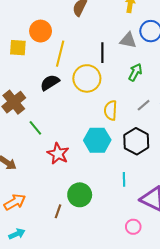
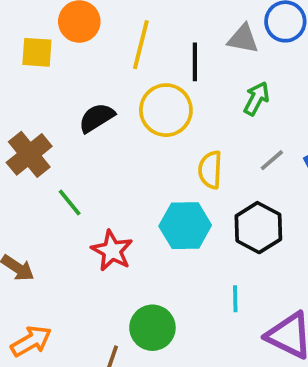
yellow line: (60, 54) -> (141, 45), moved

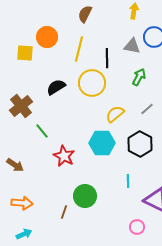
yellow semicircle: (210, 170) -> (115, 114), turned 48
orange arrow: (31, 341) -> (22, 203), turned 35

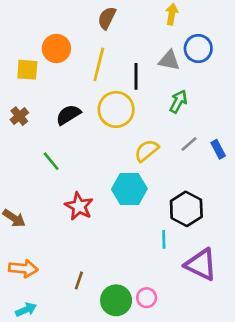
brown cross: (21, 106) -> (19, 116), moved, size x0.6
green line: (42, 131) -> (51, 161), moved
black hexagon: (140, 144) -> (186, 209), moved
green circle: (85, 196) -> (116, 300), moved
pink circle: (137, 227) -> (147, 298), moved

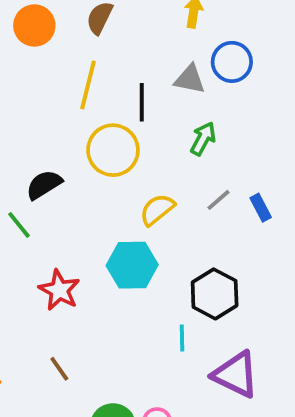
orange circle: (56, 49) -> (34, 25), moved
black semicircle: (68, 115) -> (44, 185), moved
brown line: (79, 280) -> (59, 369), moved, turned -54

